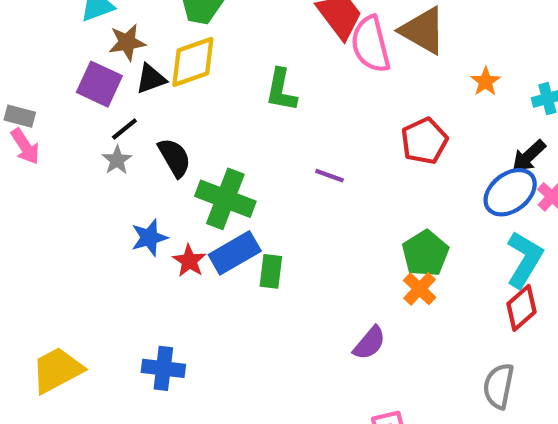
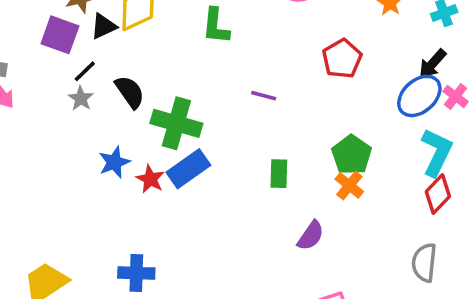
green rectangle: (271, 271) -> (279, 174), moved

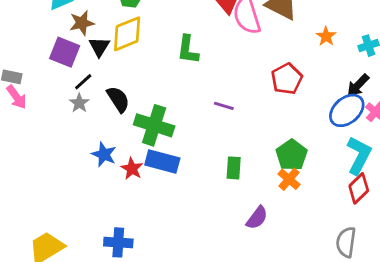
black triangle: (104, 26) -> (99, 47), turned -35
blue star: (114, 162) -> (104, 154), turned -30
blue rectangle: (188, 169) -> (162, 162), turned 48

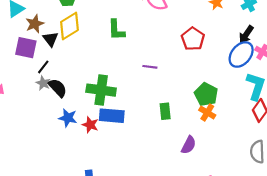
black semicircle: (118, 99) -> (58, 88), moved

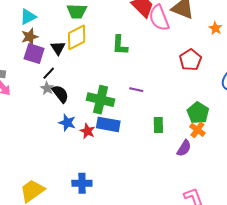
brown star: (35, 24) -> (30, 37), moved
purple line: (150, 67) -> (136, 90), moved
purple semicircle: (189, 145) -> (184, 148), moved

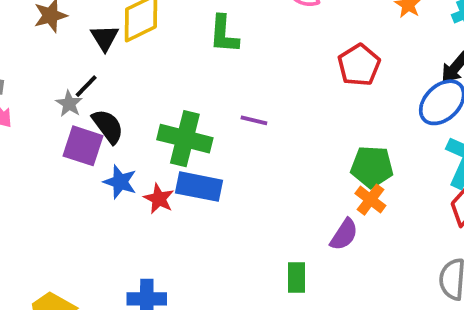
purple square: (34, 54) -> (83, 146), moved
gray star: (47, 88) -> (69, 104), moved
green pentagon: (198, 113) -> (372, 167), turned -30
green rectangle: (158, 125) -> (297, 278), moved

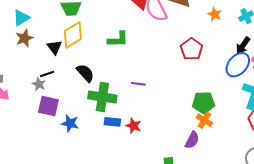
green L-shape: (224, 34) -> (118, 39), turned -90
black line: (86, 86) -> (47, 74), turned 32
black semicircle: (108, 126) -> (85, 73), moved
blue rectangle: (199, 187) -> (112, 122), size x0.7
red star: (159, 199) -> (134, 126), moved

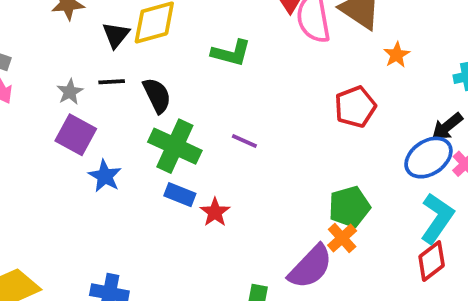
orange star: (215, 14) -> (397, 55), moved
black line: (47, 74) -> (112, 82), moved
green pentagon: (204, 103) -> (349, 207), turned -30
purple semicircle: (192, 140) -> (310, 267), size x1.5

